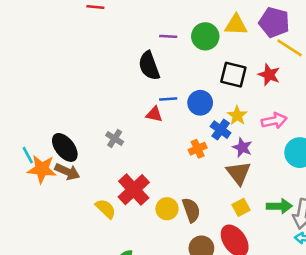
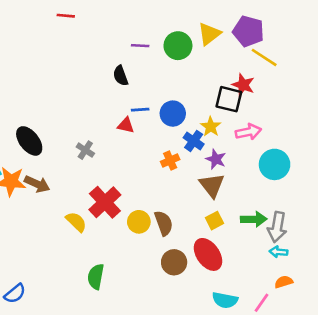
yellow triangle: (236, 25) -> (209, 34), turned -40
black semicircle: (149, 66) -> (121, 76), size x0.7
black square: (233, 75) -> (229, 99), moved
black ellipse: (65, 147) -> (29, 141), moved

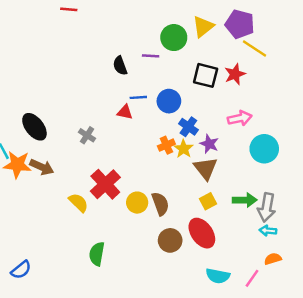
purple line: (140, 46) -> (151, 56), moved
red star: (243, 85) -> (235, 74), turned 30
black square: (229, 99) -> (206, 75), moved
yellow star: (211, 127) -> (184, 149), moved

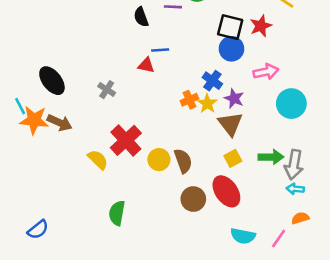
blue circle: (169, 101) -> (231, 49), moved

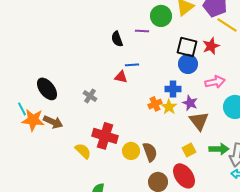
blue cross: (212, 81) -> (173, 89), turned -35
brown triangle: (230, 124) -> (199, 121), moved
red cross: (126, 140) -> (105, 136), turned -30

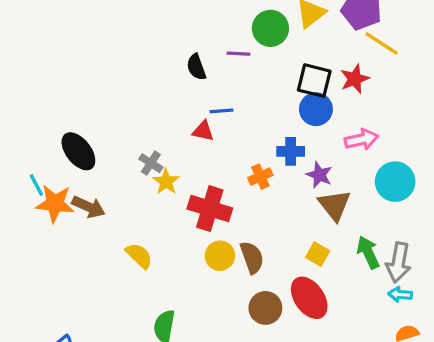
yellow star: (169, 107) -> (166, 182), moved
red cross: (105, 136) -> (210, 209), moved
green arrow: (219, 149) -> (368, 252), turned -114
yellow square: (189, 150) -> (318, 254), turned -32

